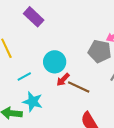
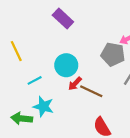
purple rectangle: (34, 17) -> (63, 18), moved

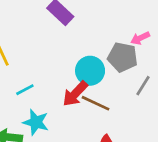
cyan circle: (66, 65) -> (90, 71), moved
red arrow: (75, 84) -> (75, 94), size x1.5

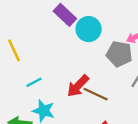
cyan circle: (90, 71) -> (89, 29), moved

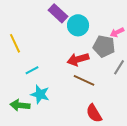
red arrow: (78, 86) -> (78, 59), moved, turned 30

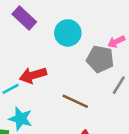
purple rectangle: (58, 13) -> (24, 18), moved
red arrow: (78, 59) -> (33, 75), moved

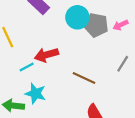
gray pentagon: (100, 59) -> (96, 25), moved

